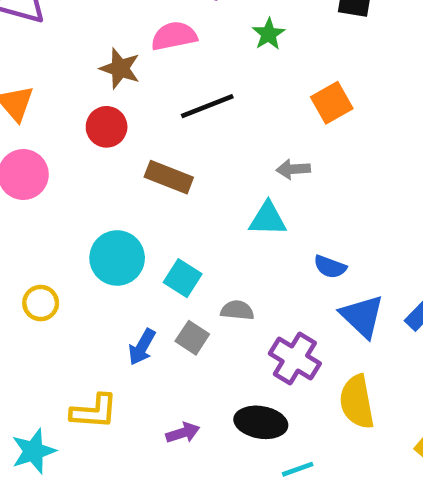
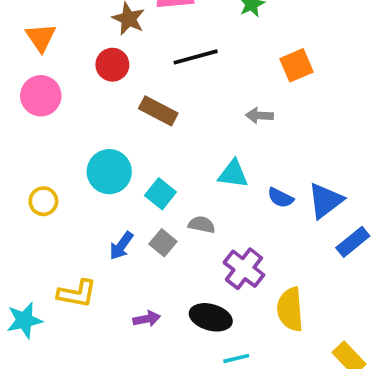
cyan triangle: (268, 219) -> (233, 174), moved
blue triangle: (362, 316) -> (325, 201), moved, turned 33

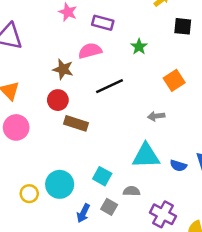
brown rectangle: (158, 111) -> (76, 123), moved
cyan circle: (109, 172) -> (60, 184), moved
cyan triangle: (233, 174) -> (146, 156), size x1.4

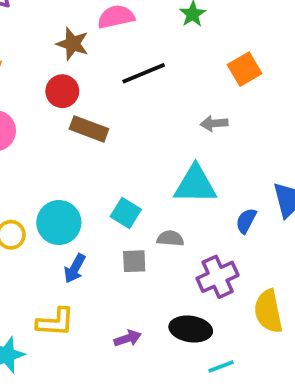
blue semicircle: (178, 166) -> (246, 221), moved, turned 98
gray square: (109, 207) -> (134, 261), turned -35
blue arrow: (83, 213) -> (75, 268), moved
purple cross: (163, 214) -> (218, 277), turned 35

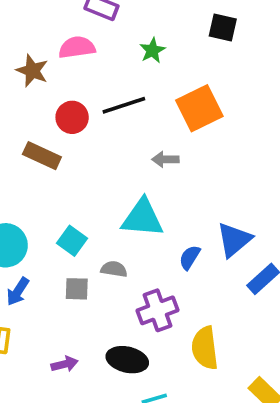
orange square: (245, 69) -> (199, 108), size x1.4
black line: (144, 73) -> (124, 105), moved
red circle: (62, 91) -> (72, 117), moved

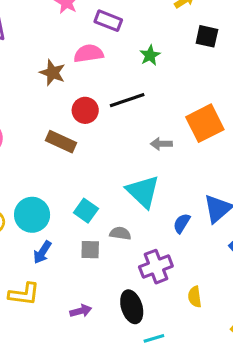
orange square: (199, 108) -> (205, 123), moved
cyan triangle: (142, 218) -> (143, 192), turned 39
yellow semicircle: (205, 348) -> (195, 297), size x0.6
black ellipse: (127, 360) -> (132, 307), turned 60

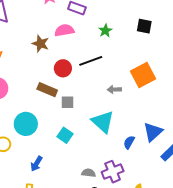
black square: (207, 36) -> (144, 26), moved
cyan circle: (32, 215) -> (26, 124), moved
gray semicircle: (120, 233) -> (89, 173), moved
gray square: (90, 250) -> (67, 102), moved

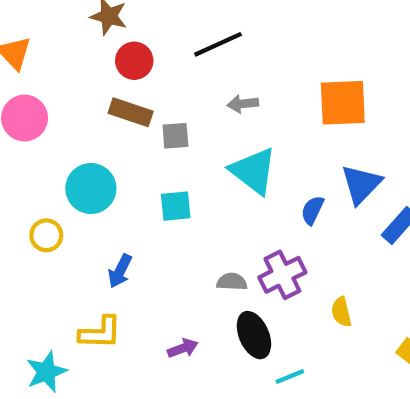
red circle: (63, 68) -> (134, 61), moved
orange square: (143, 75) -> (343, 103), moved, turned 30
gray arrow: (114, 90) -> (243, 104), moved
cyan square: (65, 135) -> (176, 206), turned -35

